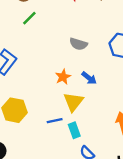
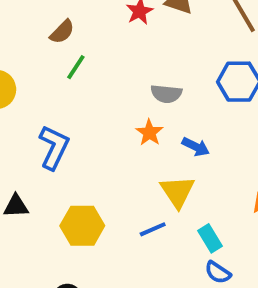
orange star: (63, 77) -> (149, 133), moved
cyan rectangle: (74, 130) -> (210, 238), moved

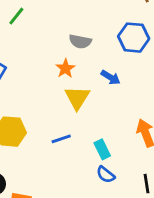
blue arrow: (196, 147) -> (111, 77), moved
yellow triangle: (177, 192) -> (77, 98), moved

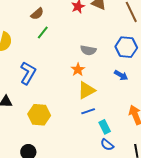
blue arrow: (111, 77) -> (121, 75), moved
yellow triangle: (77, 98) -> (86, 90), turned 30
blue line: (61, 139) -> (88, 111), moved

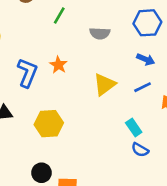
green line: (43, 33) -> (59, 16), moved
orange star: (78, 70) -> (58, 65), moved
blue line: (88, 111) -> (143, 87), moved

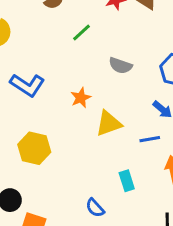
orange star: (58, 65) -> (81, 98), moved
blue L-shape: (27, 73) -> (27, 85), turned 84
blue semicircle: (140, 150) -> (95, 208), moved

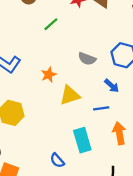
gray semicircle: (120, 66) -> (87, 59), moved
cyan rectangle: (127, 181) -> (82, 140), size x1.5

